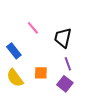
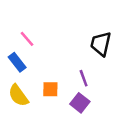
pink line: (33, 28) -> (27, 39), moved
black trapezoid: (63, 38) -> (101, 44), moved

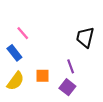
yellow semicircle: (18, 95) -> (15, 81), turned -108

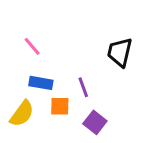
blue rectangle: (14, 53) -> (41, 83), moved, turned -42
purple line: (71, 66) -> (83, 87), moved

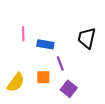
pink line: (32, 46) -> (23, 34), turned 40
blue rectangle: (41, 83) -> (45, 44), moved

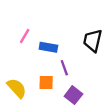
pink line: (23, 34) -> (25, 36), turned 32
yellow semicircle: (16, 82) -> (17, 88), turned -78

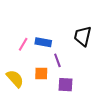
pink line: (25, 36) -> (23, 44), moved
purple square: (73, 95) -> (66, 85), turned -35

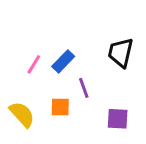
blue rectangle: (43, 42) -> (63, 61), turned -56
purple square: (66, 85) -> (118, 119), moved

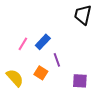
black trapezoid: (121, 53) -> (83, 15), moved
orange square: (60, 107) -> (41, 73), turned 32

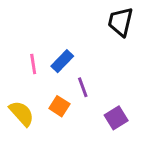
pink line: (23, 44) -> (33, 64), turned -40
purple square: (80, 81) -> (116, 118), turned -35

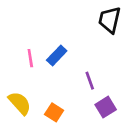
purple line: (83, 87) -> (90, 81), moved
orange square: (59, 106) -> (54, 112), moved

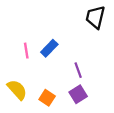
purple square: (106, 107) -> (78, 94), moved

